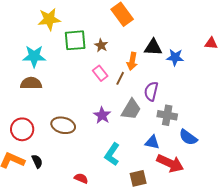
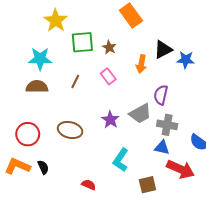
yellow star: (49, 19) -> (56, 21), turned -30
black triangle: (153, 47) -> (163, 49), turned -30
brown line: (120, 78) -> (75, 81), moved
gray trapezoid: (131, 109) -> (140, 113), turned 30
gray cross: (167, 115) -> (167, 125), moved

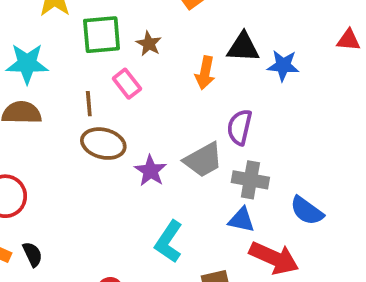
black triangle: (163, 49) -> (243, 47), turned 30
pink rectangle: (108, 76) -> (127, 84), moved
brown line: (75, 81) -> (89, 104), turned -32
brown ellipse: (70, 130) -> (103, 144), moved

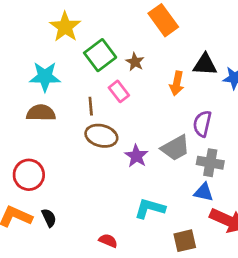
green square: (102, 35) -> (100, 55), turned -32
cyan L-shape: (169, 242) -> (150, 208), turned 72

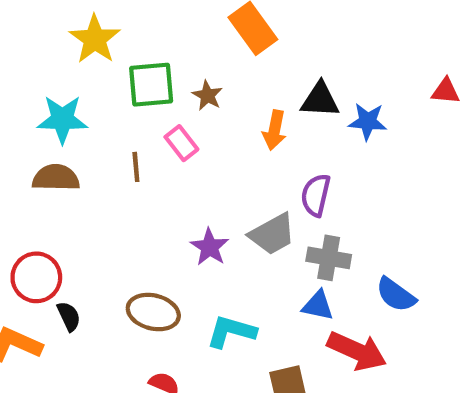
green square: (100, 55) -> (151, 85), turned 32
brown ellipse: (101, 136) -> (153, 312), moved
black semicircle: (49, 218) -> (69, 316), moved

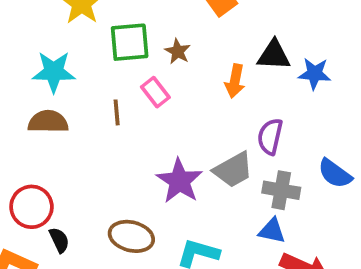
purple star: (210, 247) -> (179, 181), size x1.4
blue semicircle: (396, 295) -> (335, 174), moved

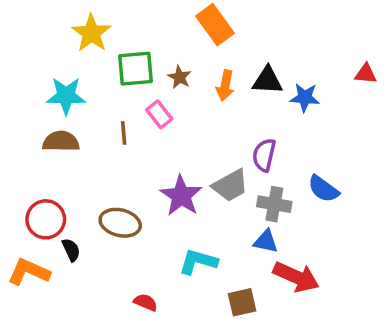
orange arrow: (235, 81) -> (225, 86), moved
brown ellipse: (131, 236) -> (120, 223), moved

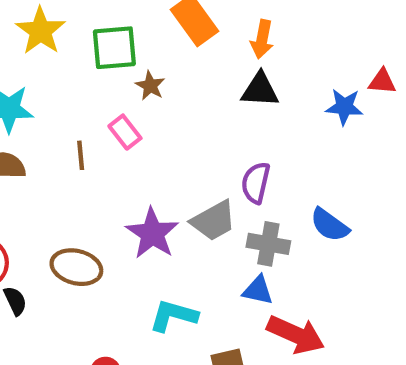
green square: (135, 69) -> (114, 48), moved
orange arrow: (225, 86) -> (262, 39), moved
blue star: (305, 97) -> (344, 107), moved

